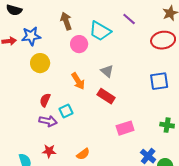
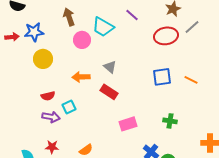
orange arrow: (78, 81) -> (81, 77), turned 120
red semicircle: (45, 100) -> (48, 96), turned -128

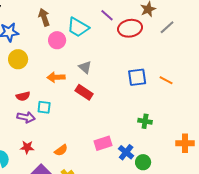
red ellipse: (166, 36) -> (130, 28), moved
cyan square: (69, 107) -> (44, 107), turned 32
pink rectangle: (128, 124) -> (103, 143), moved

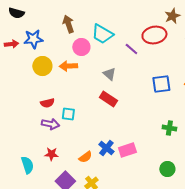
purple line: (107, 15) -> (131, 49), moved
orange arrow: (56, 77) -> (68, 66), moved
blue cross: (126, 152) -> (106, 148), moved

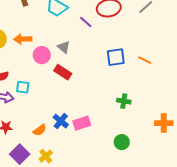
pink circle: (81, 47) -> (42, 55), moved

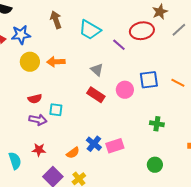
pink circle: (42, 55) -> (125, 90), moved

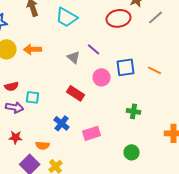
purple line: (119, 45) -> (94, 49), moved
red rectangle: (96, 95) -> (76, 93), moved
blue cross: (94, 144) -> (62, 123), moved
orange semicircle: (73, 153) -> (43, 145), moved, turned 40

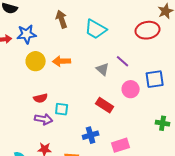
blue cross: (62, 123) -> (91, 135), turned 35

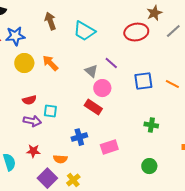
orange arrow: (62, 61) -> (50, 63), turned 48
pink circle: (131, 89) -> (102, 88), moved

